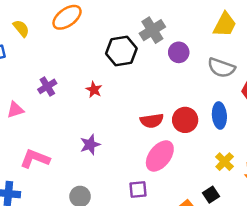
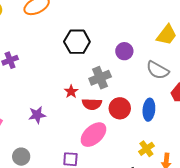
gray cross: (152, 30) -> (100, 78), moved
red star: (94, 90) -> (71, 92), moved

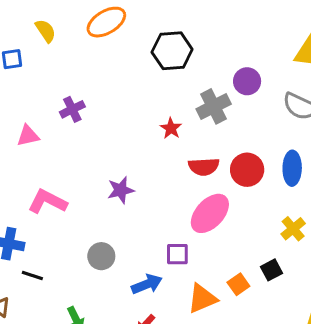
black hexagon: (77, 42) -> (172, 51), moved
gray cross: (100, 78) -> (214, 106), moved
red star: (71, 92) -> (171, 128), moved

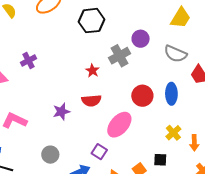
red semicircle: (204, 167) -> (91, 101), moved
purple square: (177, 254) -> (99, 152), turned 35
black square: (272, 270) -> (160, 160), turned 32

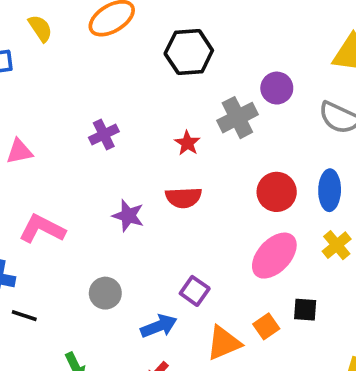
purple cross: (28, 61) -> (104, 135), moved
purple star: (61, 112) -> (128, 216), turned 30
pink ellipse: (119, 125) -> (274, 256), moved
yellow cross: (173, 133) -> (337, 245), moved

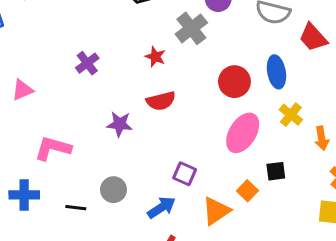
black line: (24, 316) -> (76, 208), moved

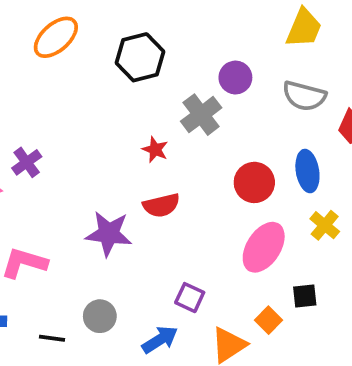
purple cross: (87, 63) -> (27, 162), moved
purple star: (120, 124) -> (109, 234), size x1.4

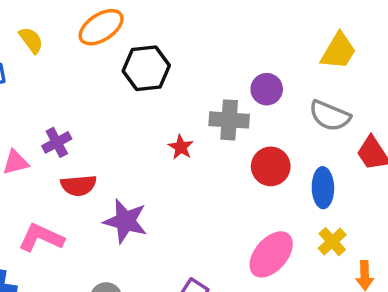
black hexagon: (140, 57) -> (146, 68), moved
gray cross: (201, 115) -> (229, 120), turned 33
red circle: (254, 182) -> (271, 166), moved
red semicircle: (161, 205) -> (79, 185), moved

